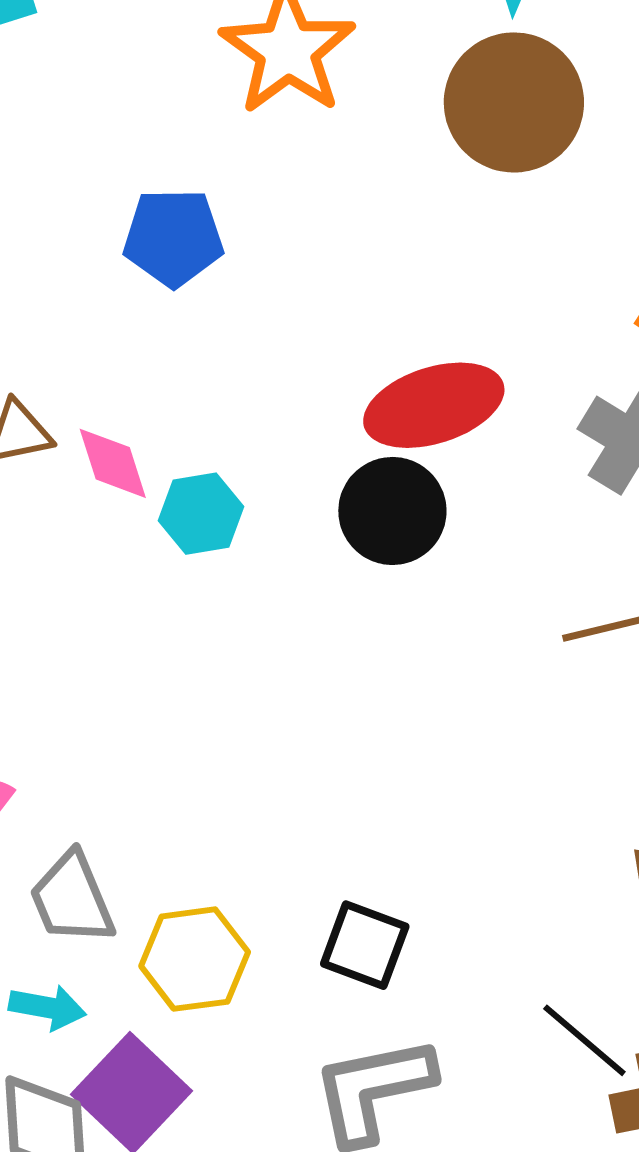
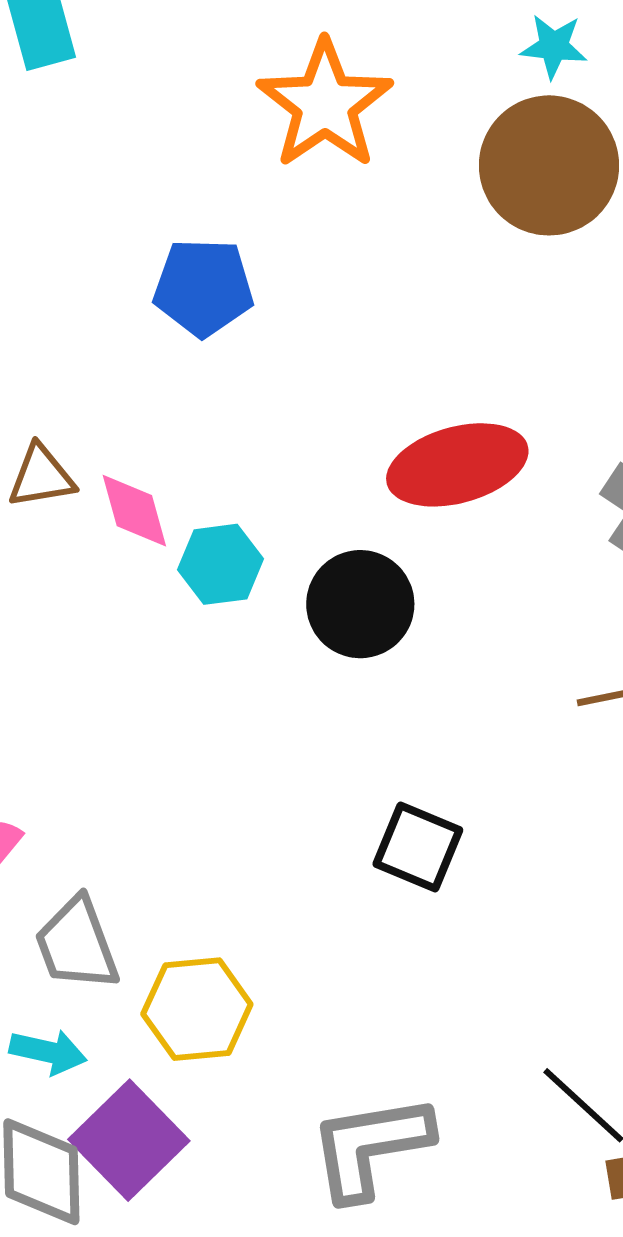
black circle: (392, 511) -> (360, 604), moved
black square: (365, 945) -> (418, 847), moved

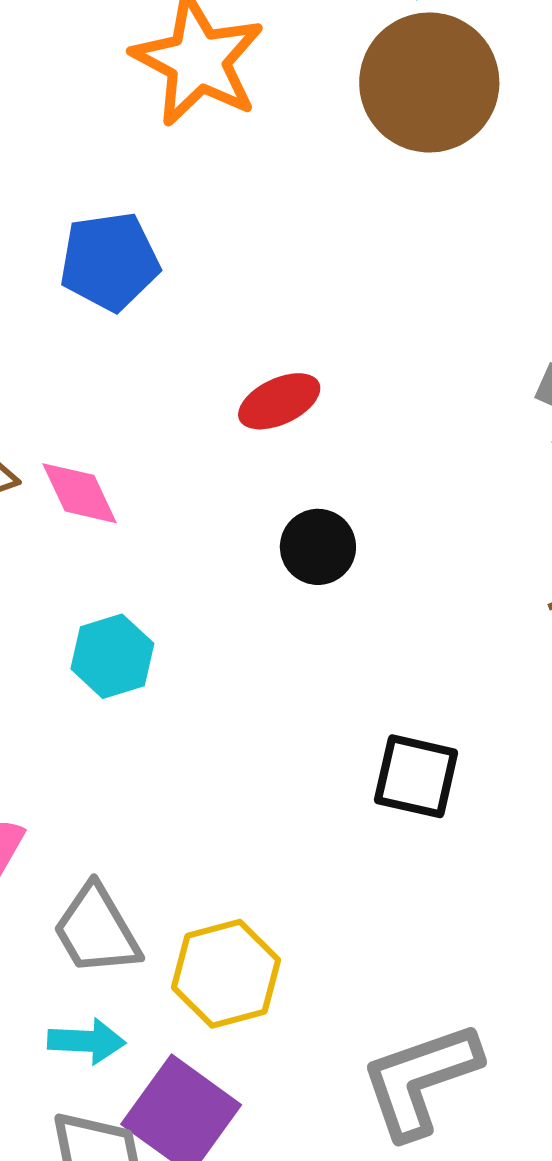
red ellipse: (457, 465) -> (279, 401), moved, size x0.6
cyan hexagon: (221, 564) -> (112, 656), moved
black circle: (360, 604) -> (318, 547), size x0.7

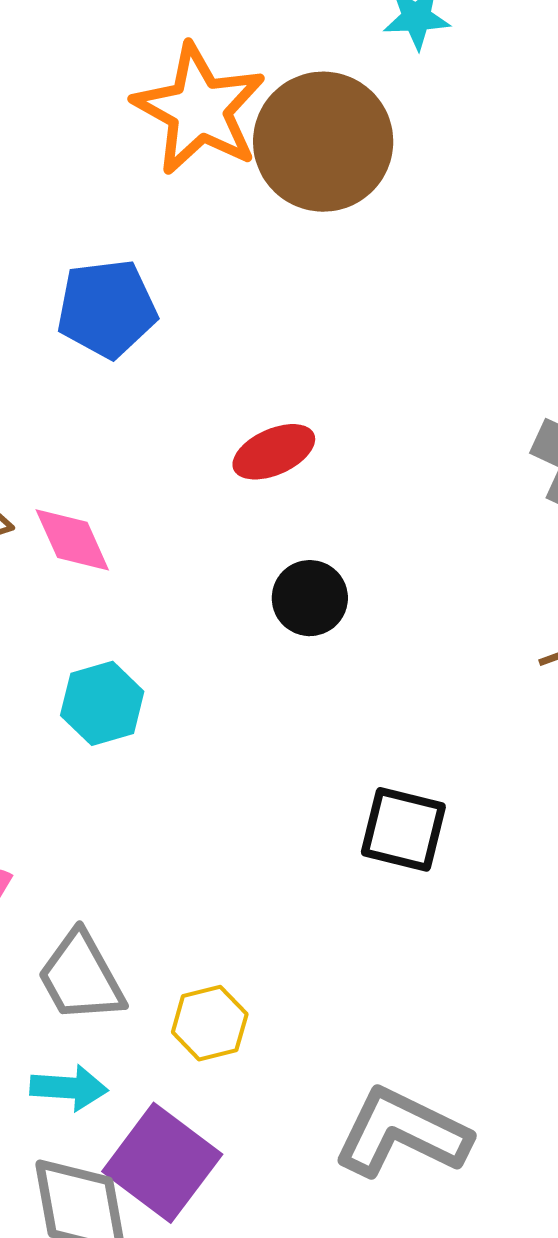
brown circle: (429, 82) -> (323, 142), moved
yellow hexagon: (226, 974) -> (210, 1023), size x0.7
gray L-shape: (420, 1080) -> (402, 1133), turned 44

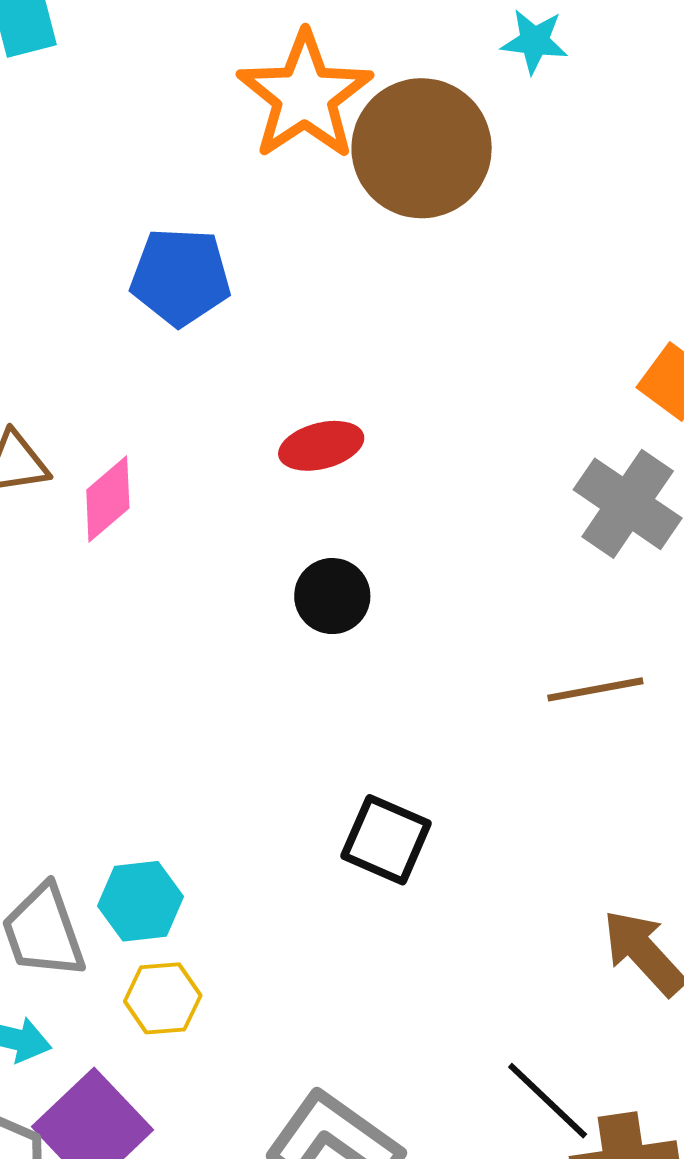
pink diamond: (72, 540) -> (108, 499), turned 64
cyan hexagon: (102, 703) -> (140, 901), moved

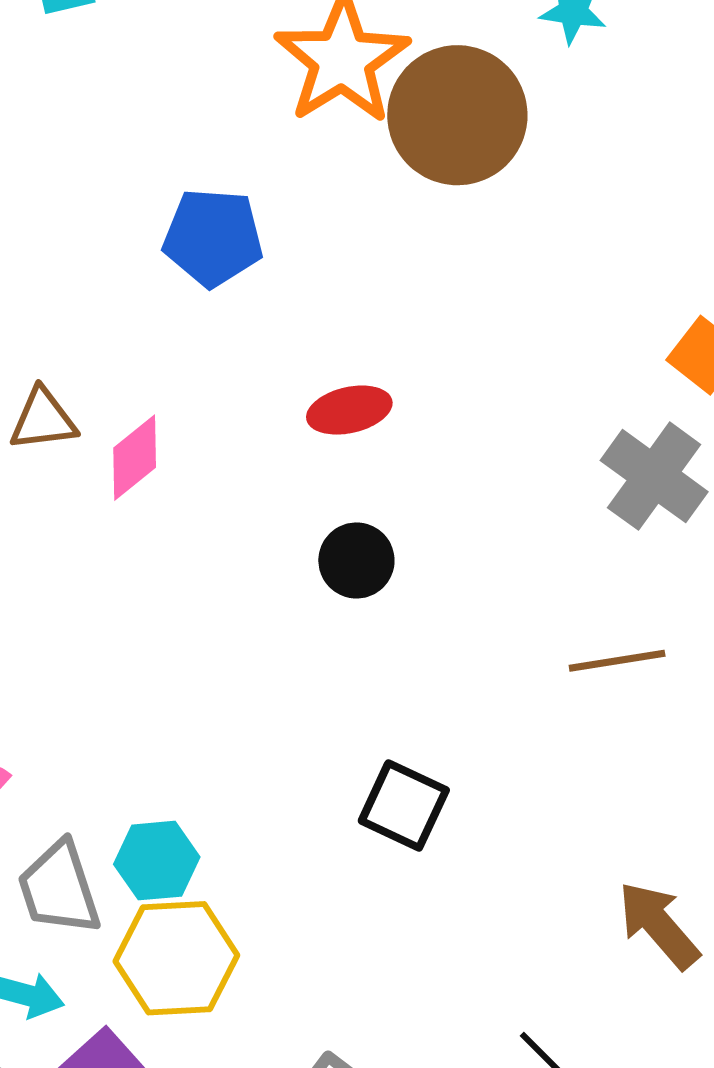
yellow hexagon: (163, 998) -> (176, 958), size x1.6

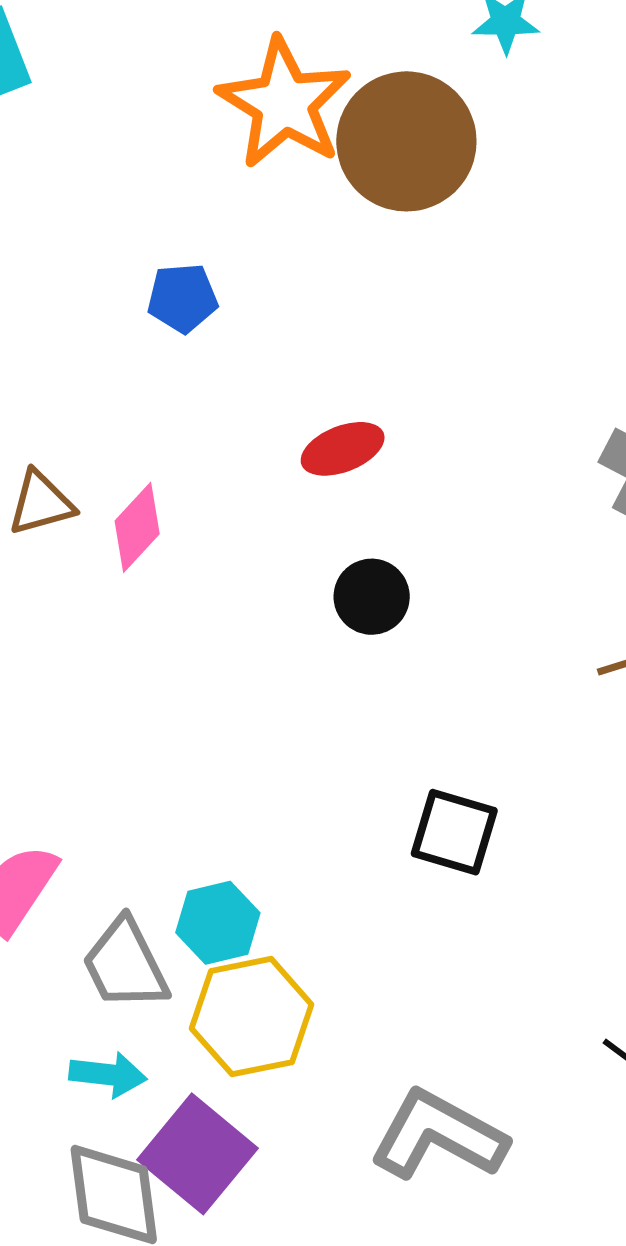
blue pentagon: (213, 237) -> (183, 298), size x0.7

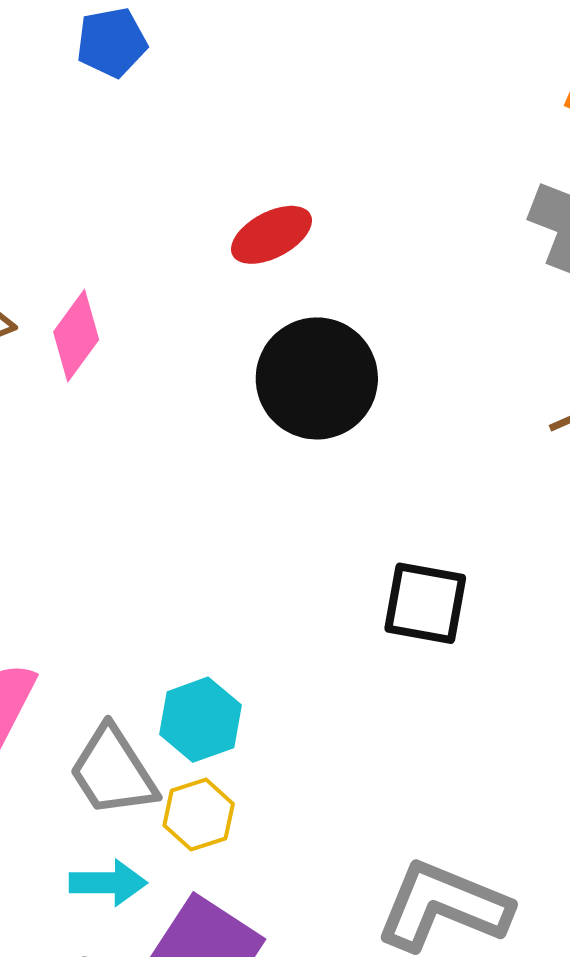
blue pentagon: (183, 298) -> (112, 42), moved
black circle: (372, 597) -> (317, 378), size x1.6
yellow hexagon: (252, 1017) -> (199, 815), moved, size x0.6

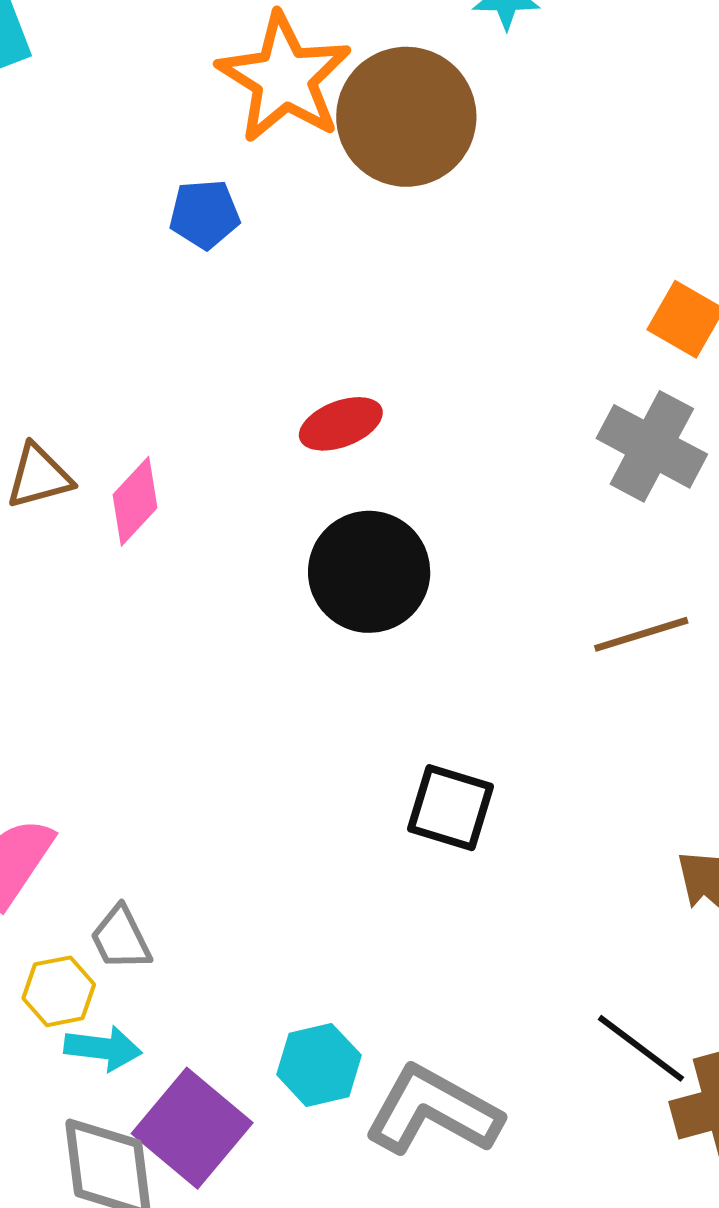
cyan hexagon: (200, 720) -> (319, 1065), moved
gray trapezoid: (113, 771) -> (121, 938), size x0.7
yellow hexagon: (199, 815) -> (59, 991), moved

